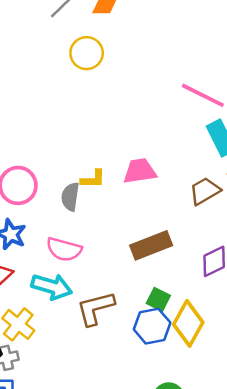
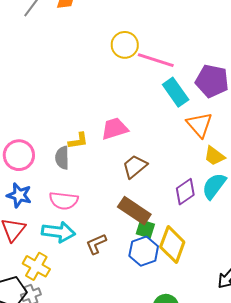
yellow circle: (87, 53) -> (125, 45), moved
brown trapezoid: (205, 191) -> (135, 167), moved
brown rectangle: (151, 245) -> (134, 211), moved, turned 64
brown L-shape: (95, 308) -> (96, 244), size x0.7

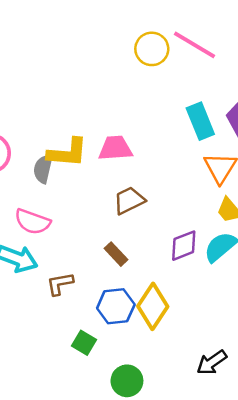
pink line: (156, 60) -> (195, 45), moved
yellow L-shape: (78, 141) -> (67, 153), size x1.6
brown rectangle: (134, 211) -> (116, 254), size x0.6
green square: (145, 229) -> (84, 343), moved

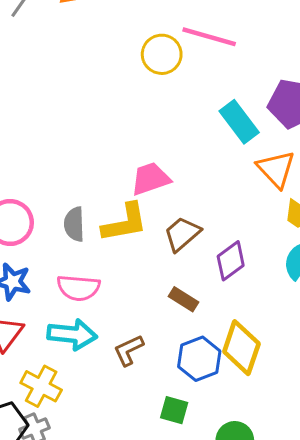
yellow L-shape: (67, 153) -> (125, 223), moved
purple diamond: (184, 246) -> (231, 261), moved

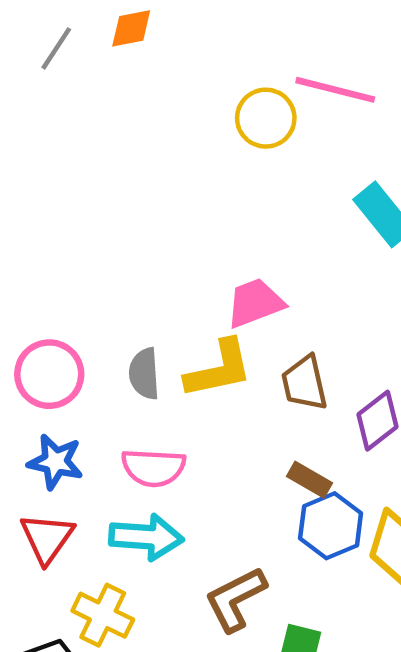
brown trapezoid: (182, 234) -> (304, 383), turned -60
brown L-shape: (129, 350) -> (236, 599), moved, size x1.4
blue hexagon: (199, 359) -> (331, 526), moved

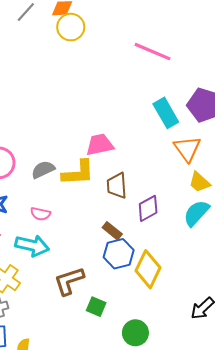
yellow circle: (266, 118) -> (71, 27), moved
gray semicircle: (144, 374) -> (43, 170), turned 60
pink semicircle: (153, 468) -> (40, 214), size x0.7

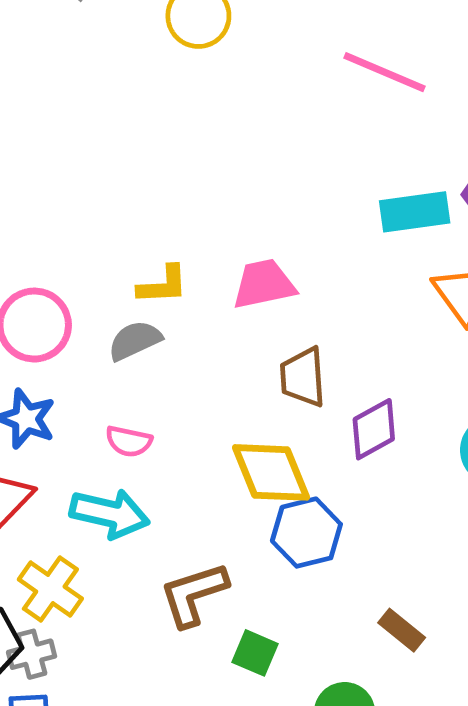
cyan rectangle: (166, 113) -> (415, 212), turned -68
yellow L-shape: (78, 173) -> (163, 285), moved, size x0.7
brown rectangle: (112, 231) -> (402, 630), moved
yellow diamond: (148, 269) -> (271, 472), moved, turned -48

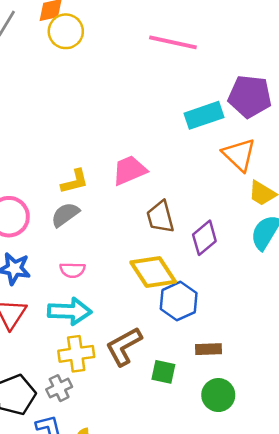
yellow cross: (50, 589) -> (76, 354), moved, turned -32
brown rectangle: (402, 630) -> (209, 349), moved, turned -30
gray cross: (32, 654) -> (59, 388), moved

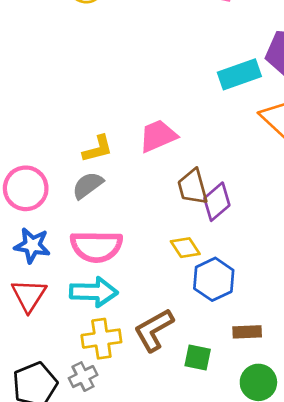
purple diamond: (204, 238) -> (217, 202), moved
pink semicircle: (72, 270) -> (96, 246), size x1.8
yellow diamond: (153, 272) -> (185, 248), size x0.6

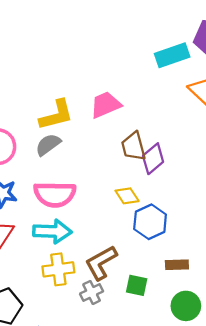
yellow L-shape: (98, 149) -> (56, 115), size x1.4
gray cross: (83, 377) -> (92, 292), moved

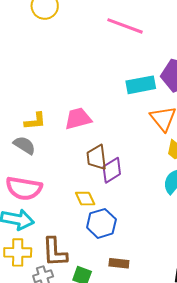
yellow L-shape: (56, 115) -> (35, 121), size x0.7
gray semicircle: (48, 145) -> (24, 145), turned 60
brown L-shape: (101, 263) -> (55, 252), turned -72

